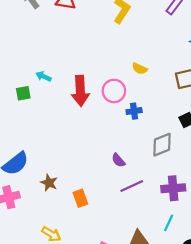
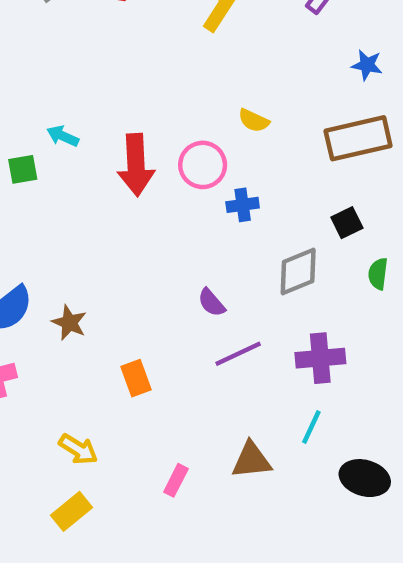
brown star: (49, 183) -> (69, 323), moved

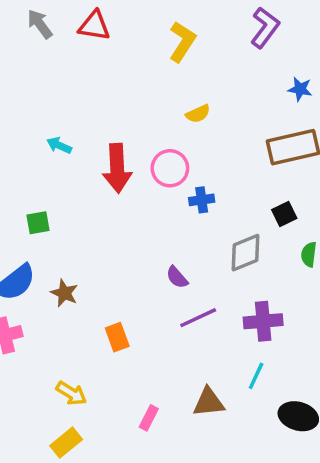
yellow semicircle: (254, 121) -> (198, 114), moved, turned -50
green square: (23, 169) -> (38, 223), moved

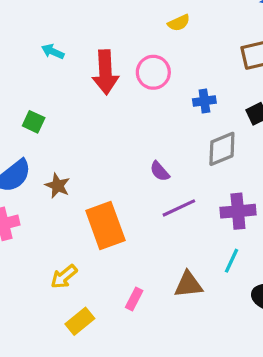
blue cross: (202, 200) -> (204, 101), moved
green square: (38, 223) -> (34, 122), turned 35
orange rectangle: (117, 337) -> (105, 226), size x1.8
yellow arrow: (71, 393) -> (64, 277), turned 108
yellow rectangle: (66, 443) -> (80, 321), moved

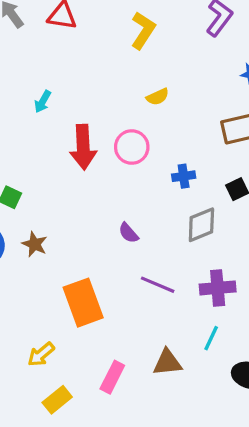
cyan arrow: (53, 52) -> (43, 102), moved, turned -85
purple semicircle: (160, 171) -> (129, 233), moved
brown star: (58, 186) -> (35, 244), moved
purple line: (179, 208) -> (158, 285), turned 48
pink rectangle: (134, 299) -> (112, 377), size x1.4

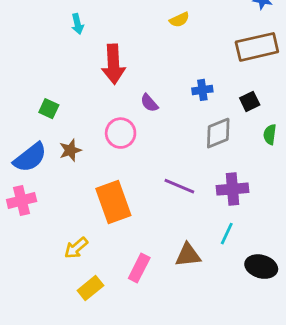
cyan arrow: (43, 102) -> (77, 24), turned -42
pink circle: (132, 147) -> (121, 133), moved
purple semicircle: (129, 233) -> (149, 103), moved
brown star: (35, 244) -> (70, 150), turned 30

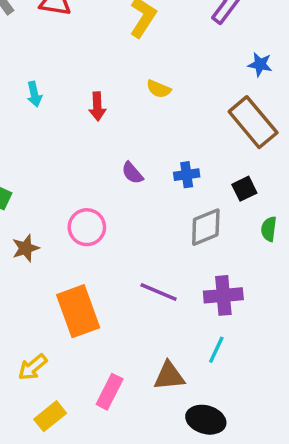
yellow semicircle: (179, 20) -> (159, 89), turned 48
brown rectangle: (257, 47) -> (253, 122), turned 63
red arrow: (113, 64) -> (97, 106), moved, size x0.6
purple semicircle: (149, 103) -> (132, 173), moved
black ellipse: (261, 267) -> (206, 420), moved

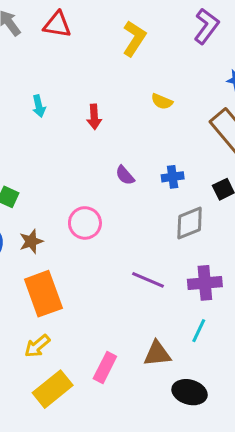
yellow semicircle: (159, 89) -> (162, 101), moved
orange rectangle: (78, 311) -> (43, 294), moved
yellow rectangle: (50, 416) -> (53, 389), size x1.4

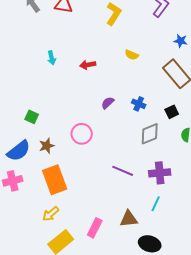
red arrow: (94, 117) -> (88, 65), turned 84
purple semicircle: (125, 175) -> (108, 103), turned 88
blue cross: (173, 177) -> (139, 104), turned 32

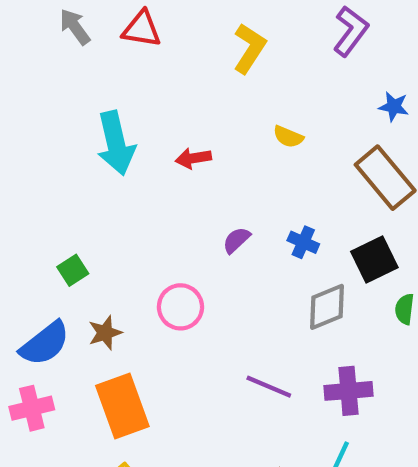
cyan arrow: (52, 58) -> (116, 143), size x2.0
black square: (172, 112) -> (374, 259), size x1.5
green square: (32, 117) -> (73, 270), turned 32

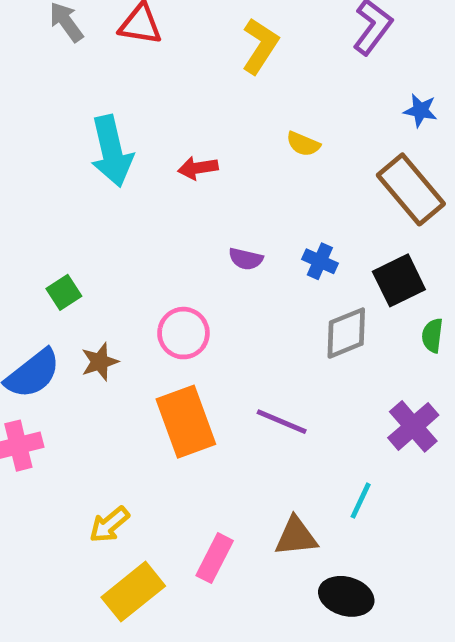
purple semicircle: (236, 240) -> (246, 259), turned -124
purple cross: (349, 391) -> (413, 426), moved, turned -36
orange rectangle: (122, 406) -> (186, 422), moved

